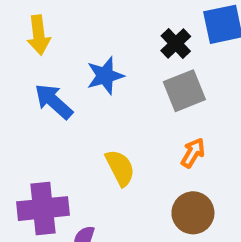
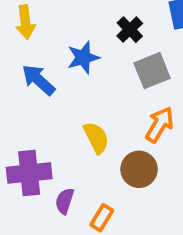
black cross: (176, 44) -> (130, 30), moved
orange arrow: (193, 153) -> (160, 125), size x1.4
brown circle: (193, 213) -> (139, 169), moved

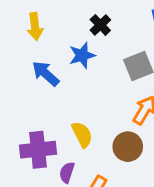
black cross: (130, 30) -> (100, 25), moved
yellow semicircle: (96, 138) -> (82, 134), moved

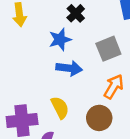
blue arrow: (46, 74) -> (69, 68), moved, turned 145

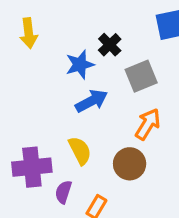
black cross: (76, 13) -> (110, 45), moved
blue arrow: (69, 68) -> (91, 101), turned -35

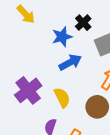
yellow arrow: (29, 33) -> (26, 14), turned -36
purple cross: (32, 167) -> (28, 90), moved, turned -32

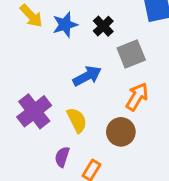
blue star: (62, 37) -> (65, 25), moved

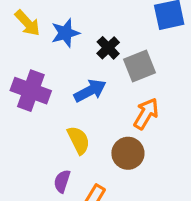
black cross: (103, 26) -> (108, 48), moved
purple cross: (34, 111) -> (31, 91), moved, turned -32

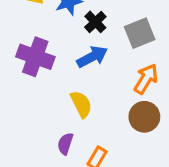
black cross: (108, 48) -> (95, 22), moved
brown circle: (128, 153) -> (144, 117), moved

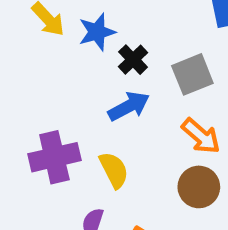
purple cross: (35, 57) -> (54, 157), moved, turned -33
orange arrow: (146, 79) -> (201, 136), turned 100

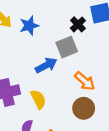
black cross: (133, 60) -> (78, 24), moved
gray square: (192, 74) -> (67, 47), moved

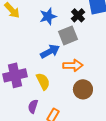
blue star: (29, 26) -> (48, 16), moved
orange arrow: (85, 81) -> (73, 65), moved, turned -42

